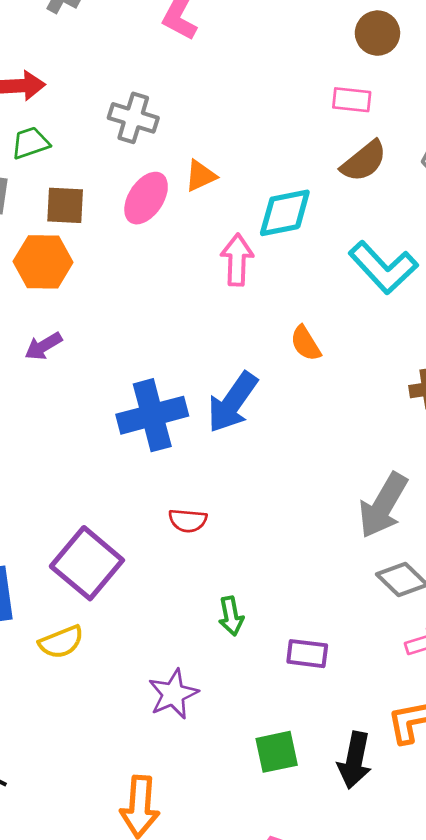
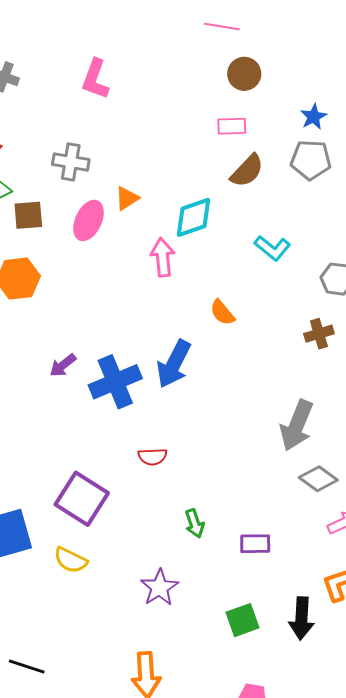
brown square: (65, 205) -> (28, 215), moved
cyan L-shape: (383, 267) -> (272, 248), size x0.7
purple arrow: (43, 346) -> (63, 365), moved
yellow semicircle: (61, 642) -> (71, 560), turned 56

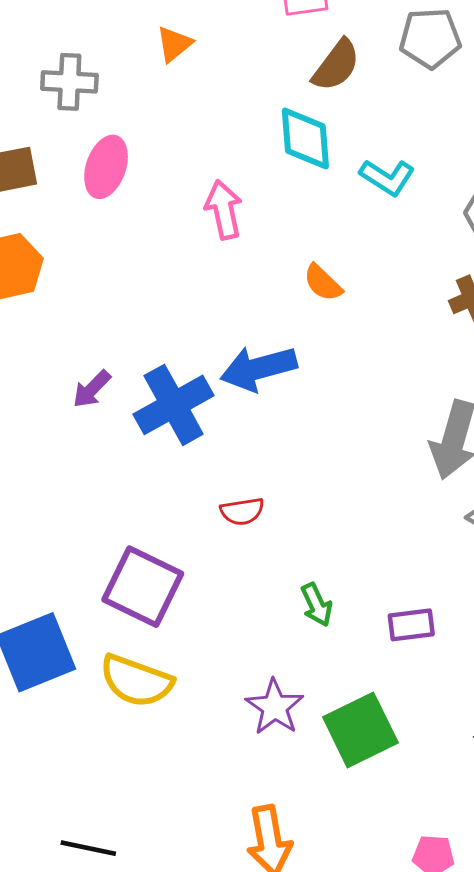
orange triangle: (127, 198) -> (174, 44), moved
cyan diamond: (193, 217) -> (305, 139), moved, turned -69
blue arrow: (174, 364) -> (259, 368), turned 54
yellow semicircle: (71, 560) -> (136, 681), size x1.4
green square: (242, 620) -> (360, 730), moved, size x1.4

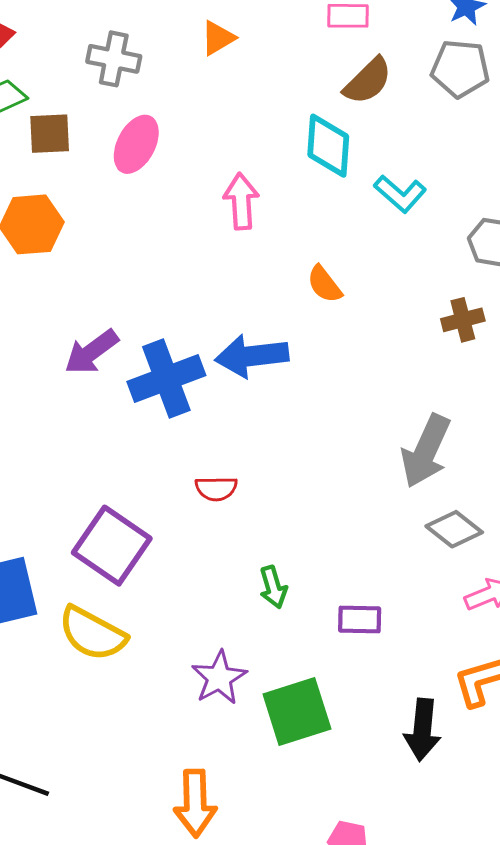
purple arrow: (92, 389) -> (91, 352), size x1.4

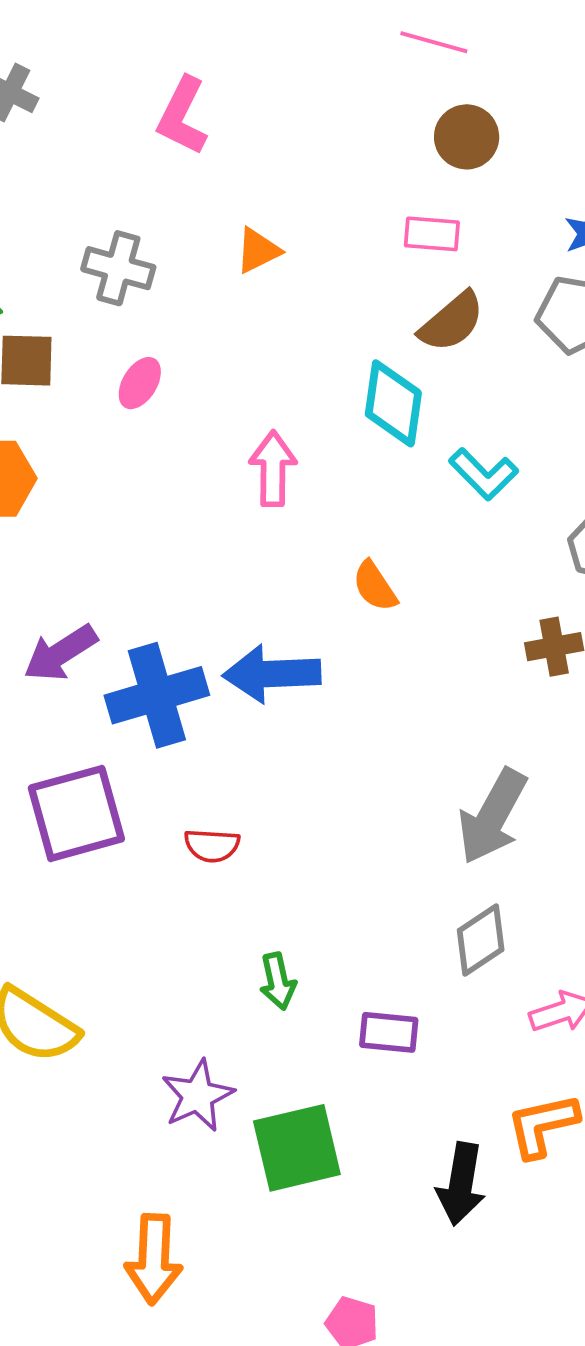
pink ellipse: (136, 144) -> (140, 383), size x0.7
gray diamond: (454, 529) -> (481, 940), moved, turned -76
purple square: (112, 546) -> (76, 813), moved, turned 36

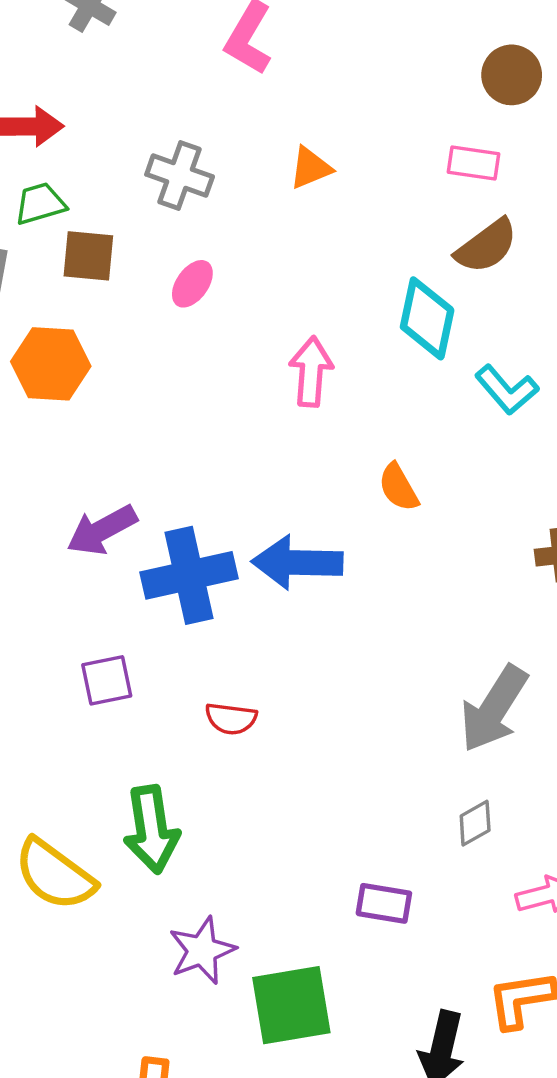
purple square: (76, 813) -> (107, 680), size x0.6
gray diamond: (481, 940) -> (475, 823), size x0.7
green arrow: (278, 981) -> (151, 829), moved, size x1.6

